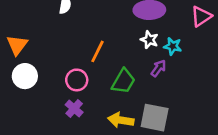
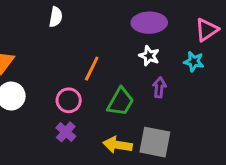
cyan star: (173, 46) -> (194, 61), moved
purple arrow: (158, 68) -> (159, 87), turned -30

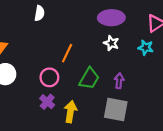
purple arrow: (159, 87) -> (119, 81), moved
yellow arrow: (118, 145) -> (70, 112), moved, turned 90

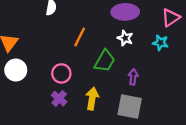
orange line: (67, 53) -> (80, 37), moved
green trapezoid: (89, 79) -> (105, 61), moved
yellow arrow: (70, 112) -> (92, 99), moved

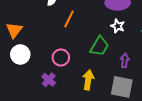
orange line: (80, 37) -> (69, 19), moved
purple cross: (59, 99) -> (49, 80), moved

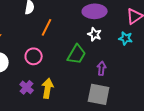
pink circle: (61, 58) -> (34, 56), moved
yellow arrow: (88, 80) -> (48, 88), moved

